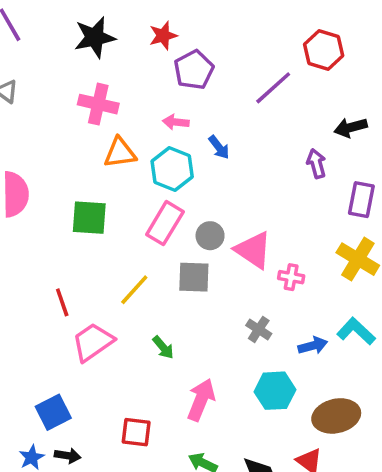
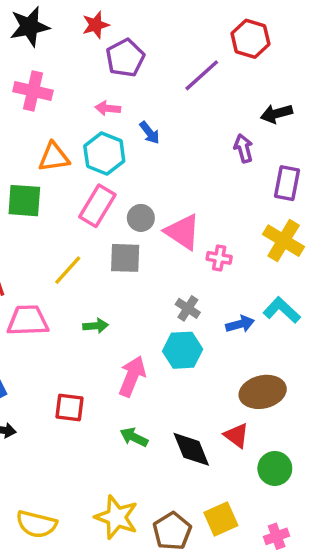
orange triangle: (120, 153) -> (54, 157), moved
pink trapezoid: (93, 342) -> (28, 321), turned 33
green arrow: (163, 347) -> (96, 326), turned -55
cyan hexagon: (275, 391) -> (183, 350), moved

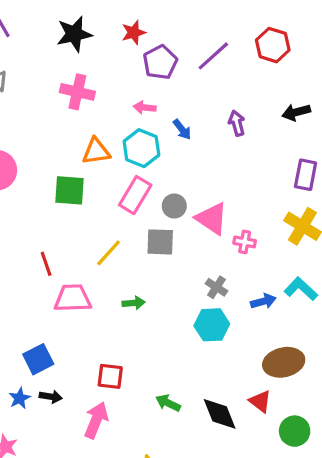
purple line: (202, 75) -> (213, 56), moved
purple arrow: (243, 148) -> (237, 123), moved
pink arrow: (132, 376) -> (96, 420), moved

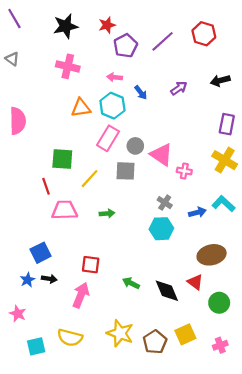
purple arrow: (237, 123) -> (179, 88), turned 70
green square: (70, 190) -> (62, 159), moved

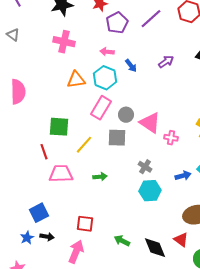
gray cross: (165, 203) -> (145, 167), moved

